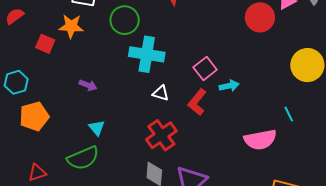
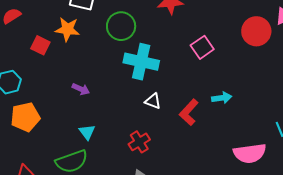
pink square: (205, 69) -> (202, 47), moved
red cross: (161, 135) -> (139, 142), moved, size x0.7

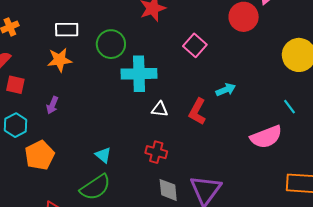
red square: (40, 45) -> (15, 85), moved
purple arrow: (81, 89) -> (52, 105), moved, turned 102
red cross: (139, 142) -> (156, 152), turned -30

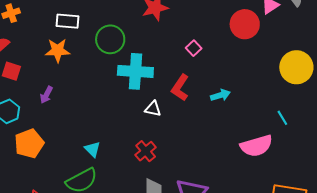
pink square: (195, 45) -> (194, 48), size x0.7
red L-shape: (197, 112) -> (180, 88), moved
red cross: (156, 152) -> (146, 151), turned 30

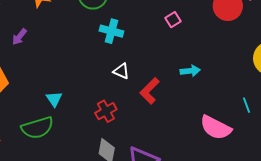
cyan cross: (135, 71) -> (111, 31), size x0.7
red L-shape: (180, 88) -> (150, 91), moved
pink semicircle: (256, 146) -> (216, 128), turned 32

